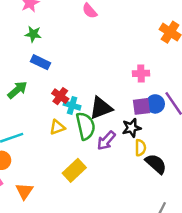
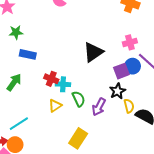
pink cross: (141, 73) -> (130, 42), moved
black triangle: (101, 108) -> (93, 52), moved
green semicircle: (86, 126) -> (79, 99), size x0.7

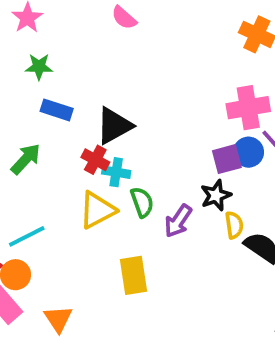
pink cross: (130, 42) -> (248, 108), size x1.5
black triangle: (93, 52) -> (114, 126), moved
yellow triangle: (55, 106) -> (97, 210), size x1.5
yellow rectangle: (78, 138) -> (133, 275), turned -48

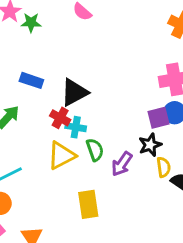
green star: (39, 67) -> (31, 23), moved

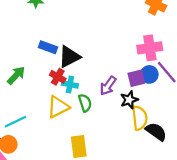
blue rectangle: (31, 80) -> (48, 47), moved
purple arrow: (122, 164) -> (108, 86), moved
yellow semicircle: (164, 167) -> (140, 118), size x1.5

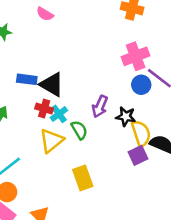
black triangle: (69, 57) -> (52, 84), turned -50
purple square: (136, 78) -> (138, 155), moved
cyan cross: (70, 85) -> (59, 114), turned -35
black star: (129, 100) -> (126, 116), turned -30

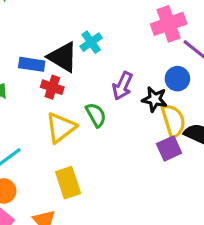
blue rectangle: (27, 79) -> (32, 64), moved
blue circle: (141, 85) -> (177, 79), moved
cyan cross: (59, 114) -> (91, 42), moved
yellow rectangle: (83, 178) -> (68, 183), moved

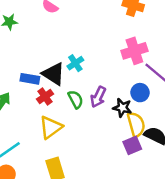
red cross: (52, 87) -> (45, 97), turned 35
green semicircle: (96, 115) -> (75, 99), moved

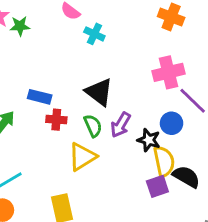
cyan cross: (75, 63) -> (94, 34), moved, turned -35
black triangle: (53, 74) -> (99, 92), moved
red cross: (45, 97) -> (56, 120), turned 35
yellow triangle: (51, 127) -> (82, 157), moved

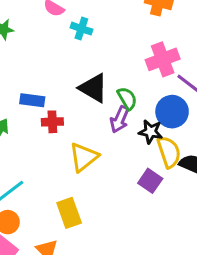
blue circle: (172, 123) -> (172, 112), size x1.4
green semicircle: (93, 126) -> (127, 98), moved
purple square: (157, 186) -> (150, 181), moved, turned -30

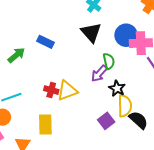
black triangle: (93, 88) -> (91, 32), moved
blue circle: (172, 112) -> (126, 35), moved
red cross: (52, 122) -> (51, 90), moved

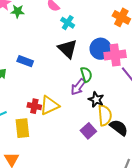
yellow rectangle: (45, 124) -> (22, 128), moved

